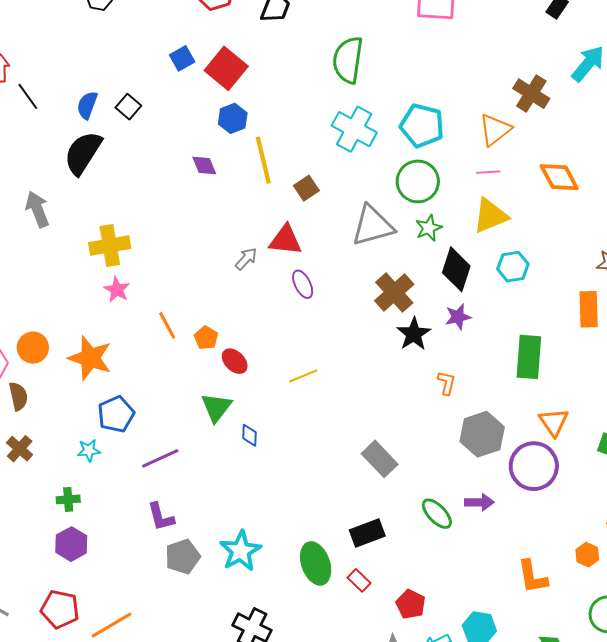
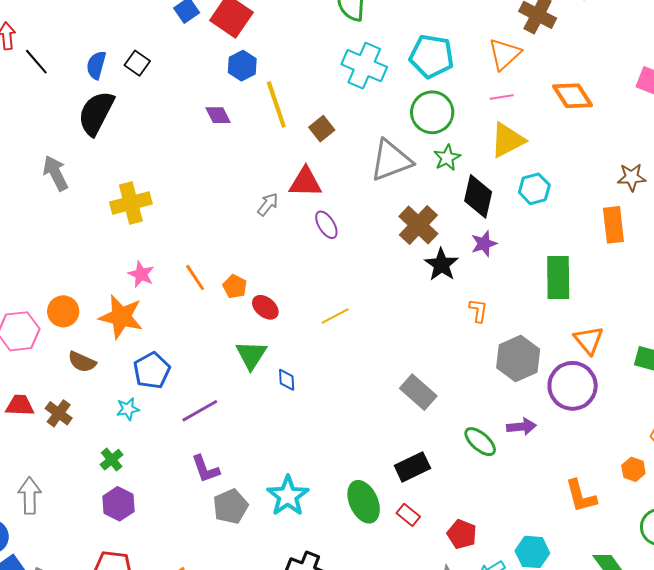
pink star: (117, 290) -> (141, 274), moved
brown semicircle: (18, 396) -> (82, 362), moved, turned 132
green cross: (68, 499) -> (112, 460), turned -30

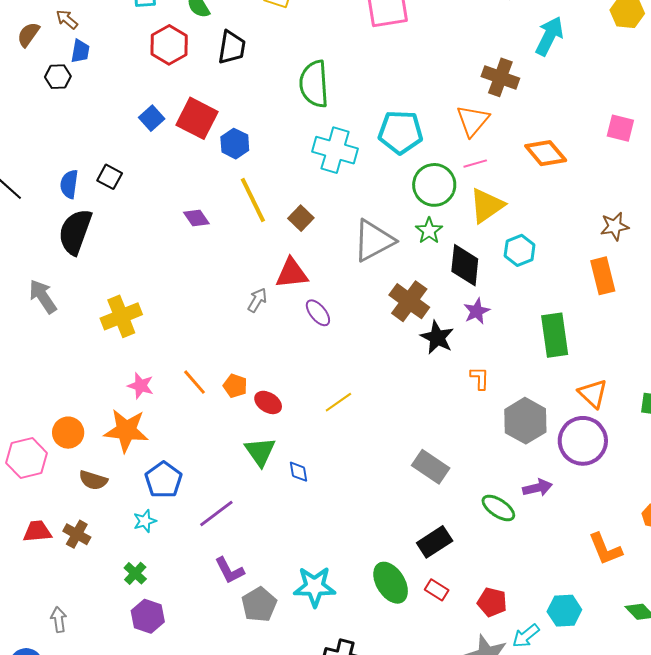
blue hexagon: (242, 66) -> (235, 144), moved
green circle: (432, 112) -> (434, 185), moved
gray arrow: (30, 496) -> (59, 620), size x0.7
cyan star: (288, 496) -> (315, 587), turned -30

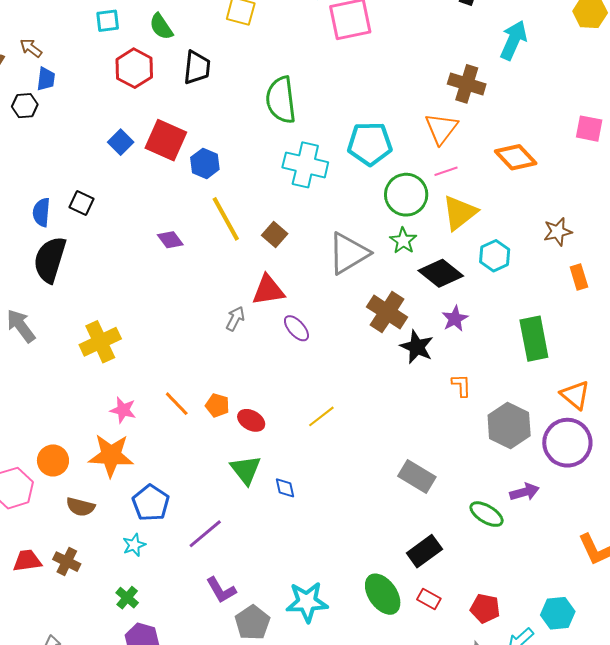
brown star: (615, 226) -> (558, 232), moved
black diamond: (465, 265) -> (441, 273), turned -54
orange rectangle: (603, 276) -> (579, 277), size x0.7

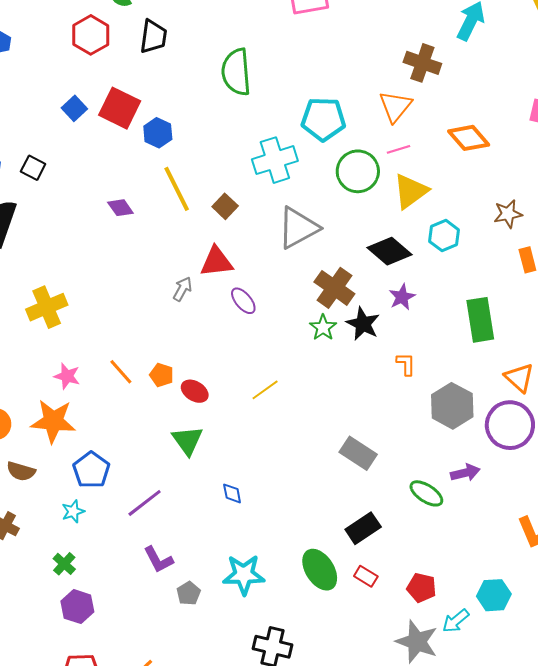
cyan cross: (305, 165) -> (275, 160), moved, turned -33
green star: (403, 241) -> (323, 328), moved
blue diamond: (285, 488) -> (232, 493), moved
gray pentagon: (252, 623) -> (189, 593), size x0.7

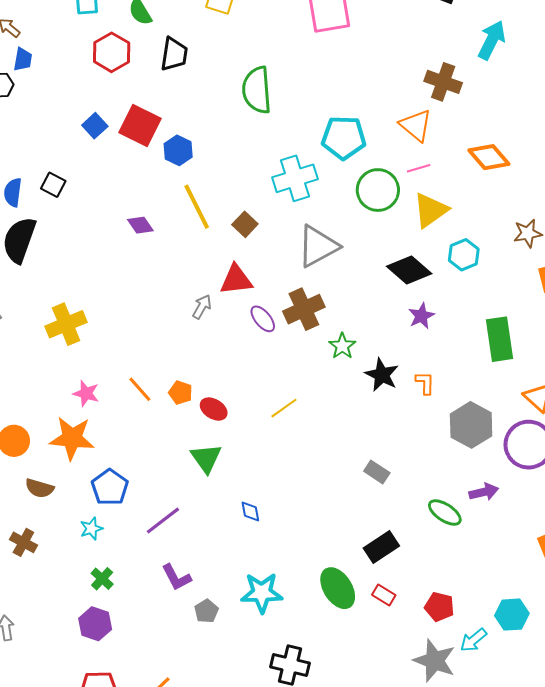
orange triangle: (395, 106) -> (416, 125), turned -30
brown cross: (334, 288) -> (304, 309), moved, turned 30
black star: (363, 324) -> (382, 375), moved
gray rectangle: (358, 453) -> (377, 472), size x0.7
green cross: (64, 564) -> (102, 579), moved

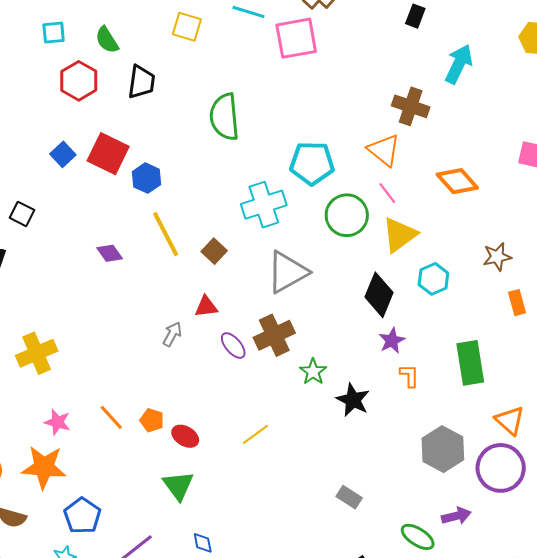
pink line: (419, 168) -> (387, 193), turned 70
black diamond: (409, 270) -> (379, 295), turned 72
red triangle: (236, 280) -> (206, 307), size x0.7
orange L-shape: (425, 383) -> (409, 376), moved
blue diamond: (250, 511) -> (203, 543), moved

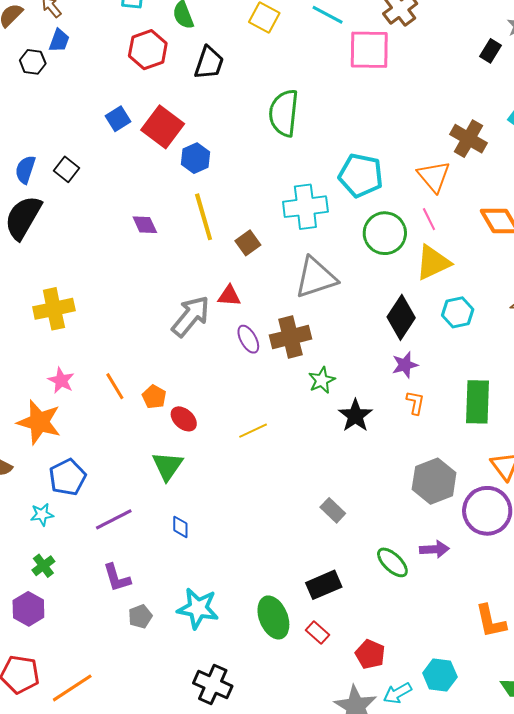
gray arrow: (172, 334) -> (191, 316), size x1.8

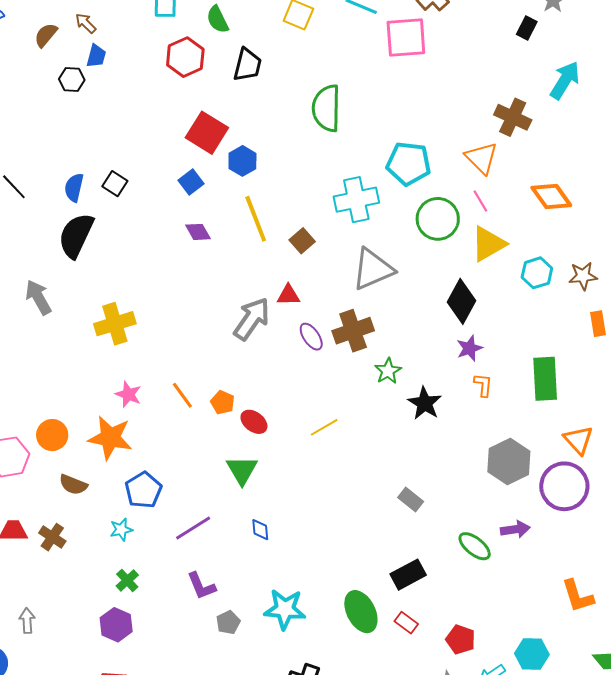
blue square: (118, 119) -> (191, 182), moved
cyan hexagon: (458, 312) -> (537, 273), moved

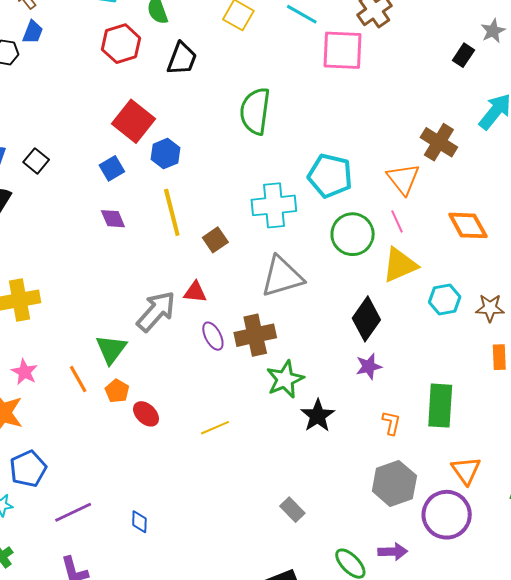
green star: (388, 371) -> (285, 379), size x1.4
orange L-shape: (483, 385) -> (391, 423), moved
green triangle: (242, 470) -> (111, 349), moved

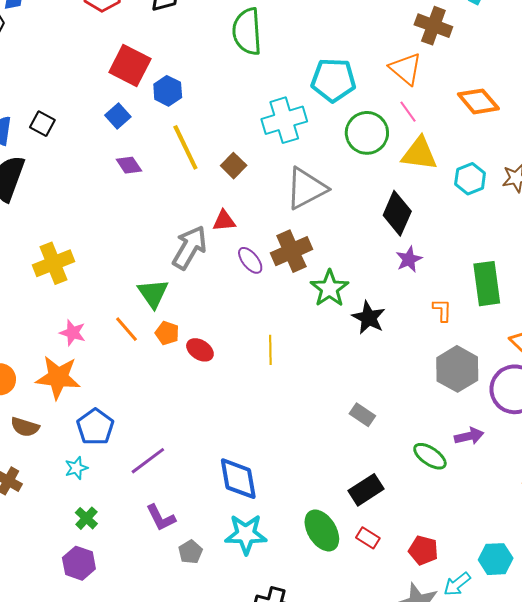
yellow triangle: (400, 265) -> (419, 154), turned 42
yellow line: (215, 428) -> (270, 350), turned -56
blue diamond: (139, 522) -> (238, 479), moved, size x2.0

